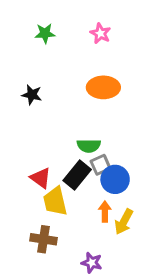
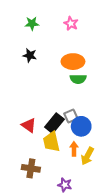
black star: (32, 95) -> (30, 55), moved
green semicircle: (89, 146) -> (78, 79), moved
yellow trapezoid: (55, 201) -> (51, 142), moved

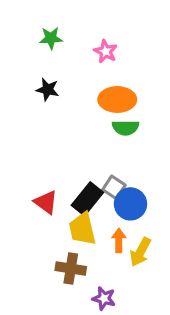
pink star: (71, 24) -> (106, 51), moved
gray square: (71, 116) -> (114, 187), turned -32
brown cross: (31, 168) -> (71, 269), moved

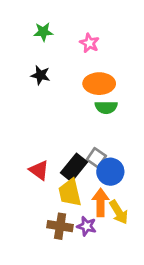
orange arrow: (119, 240) -> (101, 202), size x1.4
yellow arrow: (140, 252) -> (119, 212), turned -60
purple star: (104, 298) -> (87, 226), moved

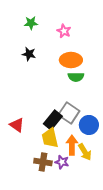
gray square: (96, 158) -> (69, 113), size x1.5
red triangle: (39, 170) -> (17, 125), moved
blue circle: (110, 172) -> (89, 125), moved

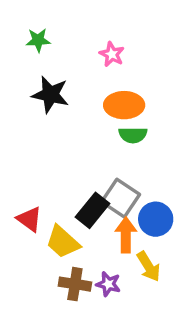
green star: (31, 23) -> (38, 40), moved
black star: (29, 54) -> (50, 95), size x1.5
yellow trapezoid: (50, 138) -> (63, 242), moved, turned -35
orange arrow: (72, 145) -> (126, 235), moved

